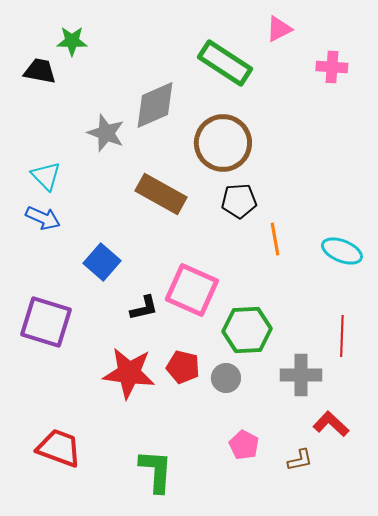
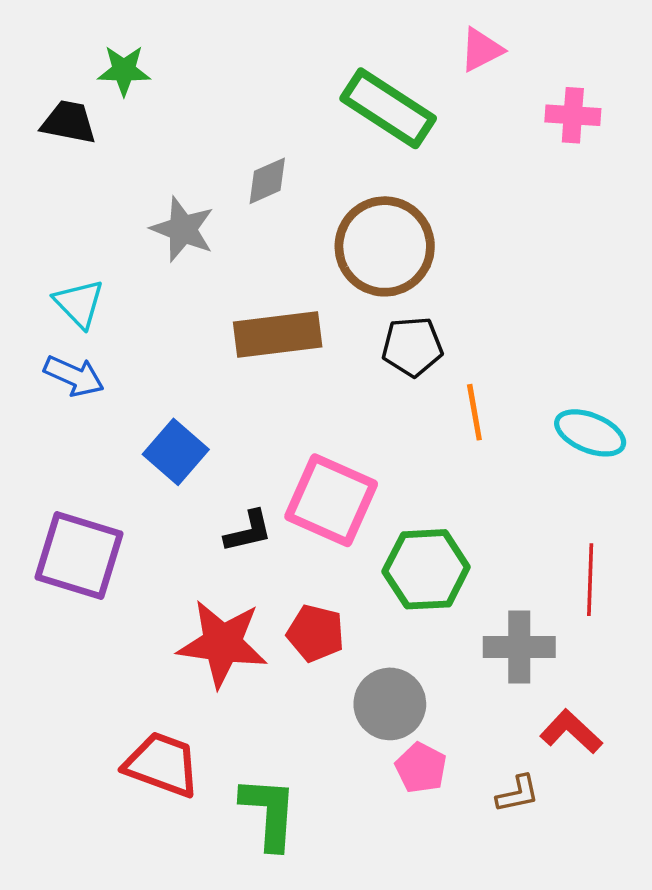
gray diamond: (155, 105) -> (267, 181), size x0.6
brown rectangle: (161, 194) -> (278, 335), turned -36
gray circle: (226, 378) -> (390, 704), moved, size x1.4
red trapezoid: (59, 448) -> (162, 764), moved

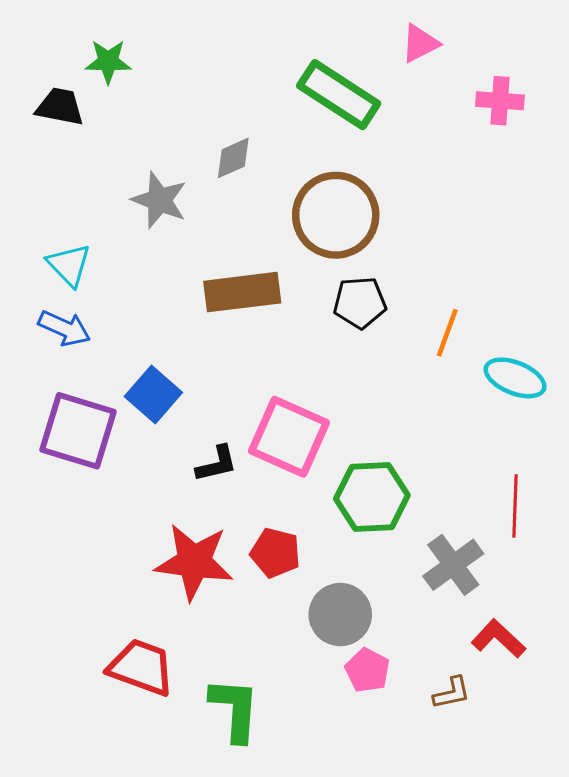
orange line: (474, 412) -> (447, 333), moved, turned 30
purple square: (79, 555) -> (78, 431), moved
gray cross: (519, 647) -> (453, 565), turned -36

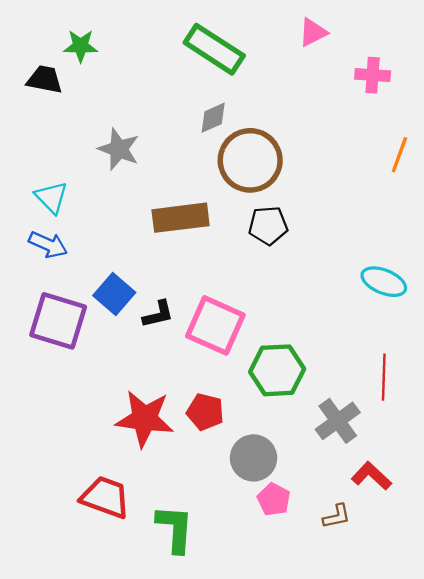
green rectangle: (339, 95) -> (214, 49), moved
gray diamond: (233, 158) -> (213, 118), moved
orange line: (447, 333) -> (399, 155), moved
black L-shape: (217, 464) -> (158, 314), moved

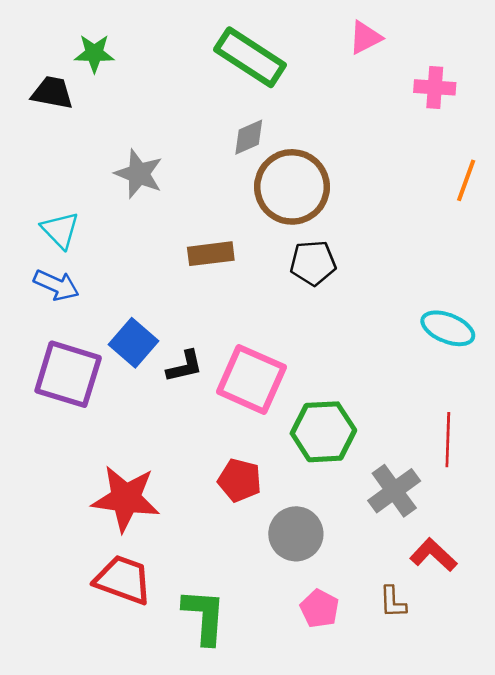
brown rectangle: (181, 218) -> (211, 254), size x0.7
red star: (145, 419) -> (126, 499), moved
pink pentagon: (274, 499) -> (319, 609), moved
brown L-shape: (337, 516) -> (393, 602), turned 100

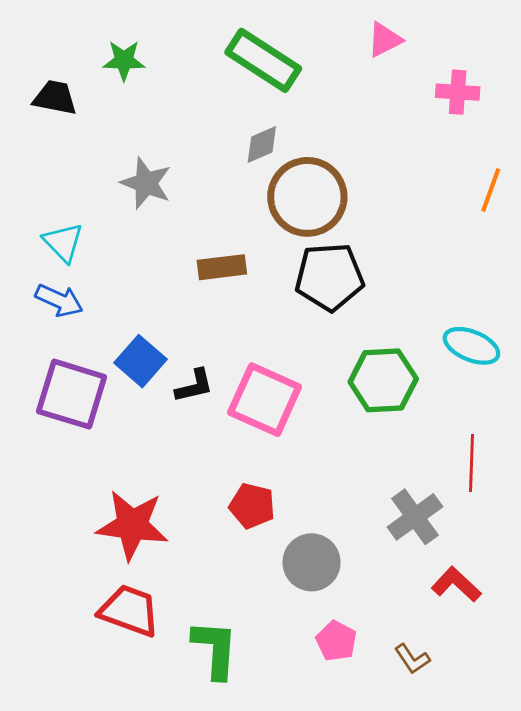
green star: (94, 53) -> (124, 60), moved
black pentagon: (313, 263) -> (329, 277), size x1.4
green hexagon: (323, 432) -> (383, 380), moved
brown L-shape: (393, 602) -> (412, 659), moved, turned -32

